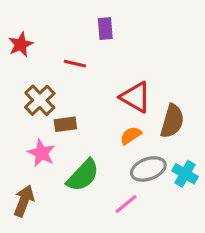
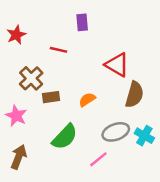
red triangle: (136, 97) -> (117, 65), moved
orange semicircle: (131, 135) -> (87, 100), moved
pink star: (41, 153) -> (16, 116), moved

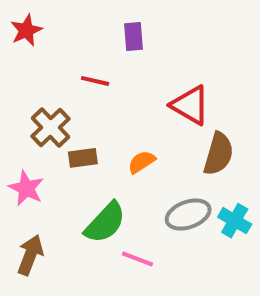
red star: (16, 35) -> (26, 30), moved
pink line: (98, 159) -> (138, 259), moved, turned 60

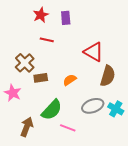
red star: (26, 30) -> (41, 15), moved
brown arrow: (30, 255) -> (27, 127), moved

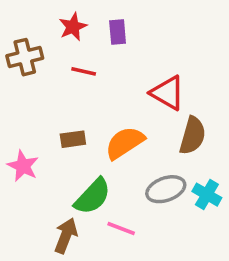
brown cross: (25, 63) -> (25, 57), moved, turned 30
orange semicircle: (70, 80) -> (125, 143), size x1.6
brown arrow: (27, 127) -> (66, 236), moved

